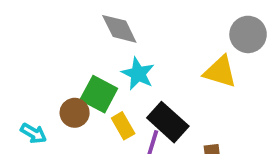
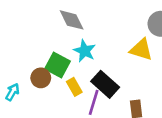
cyan arrow: (34, 133) -> (12, 92), turned -90

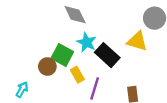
black rectangle: (105, 84) -> (107, 55), moved
cyan arrow: (12, 92) -> (22, 90), moved

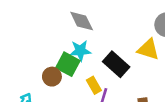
cyan star: (87, 42) -> (80, 51), moved, turned -30
yellow rectangle: (77, 75) -> (94, 85), moved

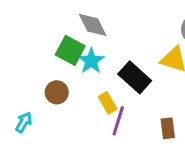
cyan star: (80, 51) -> (91, 61), turned -30
green square: (68, 64) -> (70, 50), moved

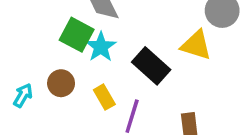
yellow rectangle: (108, 103) -> (104, 97), moved
cyan arrow: (24, 122) -> (23, 95), moved

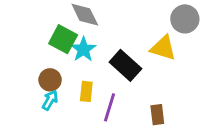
cyan arrow: (23, 95) -> (50, 100), moved
yellow rectangle: (104, 97) -> (86, 91), turned 36

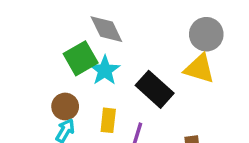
gray circle: (185, 19) -> (206, 34), moved
green square: (63, 39) -> (81, 58), turned 32

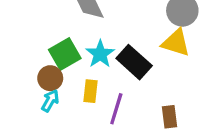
green square: (81, 58) -> (65, 54), moved
cyan star: (105, 70) -> (100, 54), moved

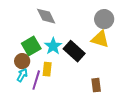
purple line: (116, 109) -> (36, 80), moved

